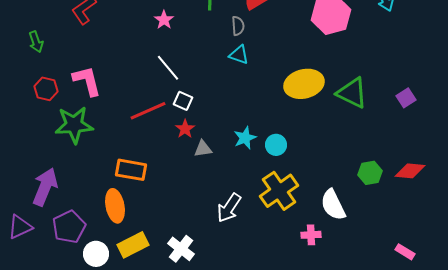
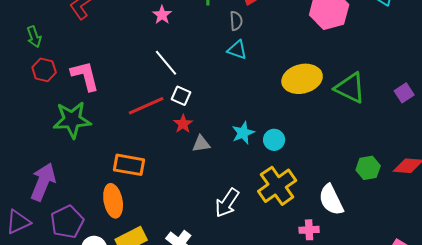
red hexagon: (46, 89) -> (44, 70), moved

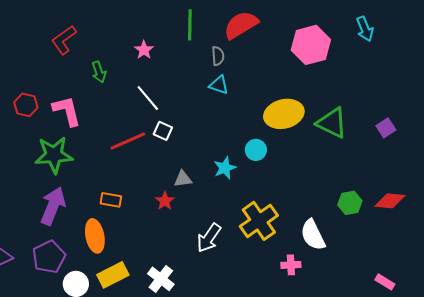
green arrow: (34, 37) -> (99, 72), moved
red star: (183, 124) -> (165, 201), moved
cyan circle: (274, 140) -> (256, 150), moved
orange rectangle: (129, 165) -> (111, 200), size x0.7
purple arrow: (43, 182) -> (53, 206), moved

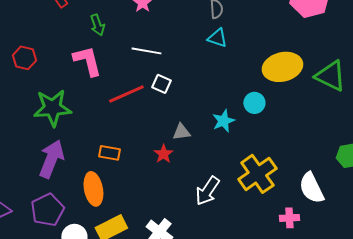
white line: (148, 98) -> (146, 51), turned -40
pink L-shape: (67, 111) -> (87, 61), moved

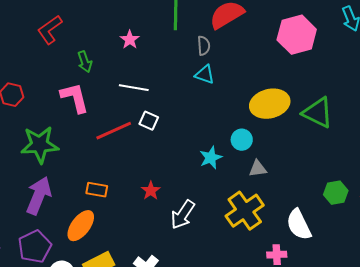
gray triangle: (181, 132) -> (258, 169), moved
orange ellipse: (93, 189) -> (81, 226), turned 48
white arrow: (207, 191) -> (183, 215), moved

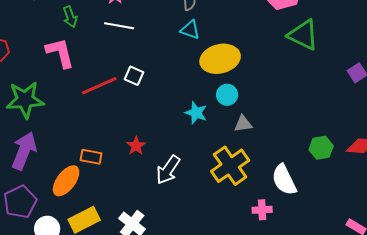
white line: (134, 88) -> (119, 26), moved
yellow ellipse: (270, 104) -> (220, 59), moved
green triangle: (318, 113) -> (303, 35), moved
cyan star: (211, 158) -> (196, 113), turned -30
orange rectangle: (97, 190) -> (91, 157), moved

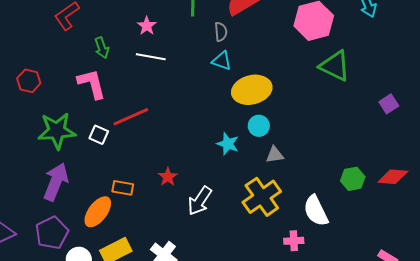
white square: (134, 76) -> (99, 135), moved

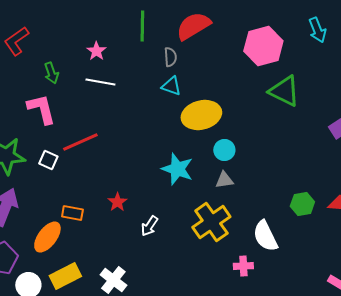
cyan circle: (259, 126) -> (224, 150), moved
cyan star: (228, 144) -> (177, 169), size x1.4
white arrow: (200, 201) -> (149, 226), size x0.7

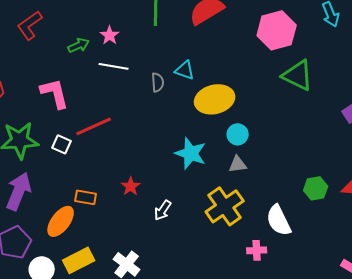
gray semicircle: (170, 57) -> (158, 82), moved
green arrow: (51, 73) -> (79, 45), moved, turned -95

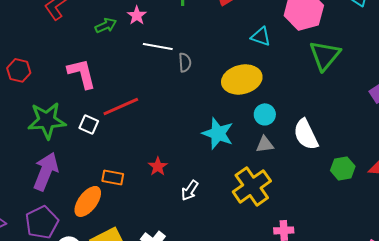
white line: (114, 66) -> (158, 46), moved
cyan triangle: (185, 70) -> (261, 36), moved
green triangle: (298, 75) -> (325, 55), turned 44
white semicircle: (279, 220) -> (306, 134), moved

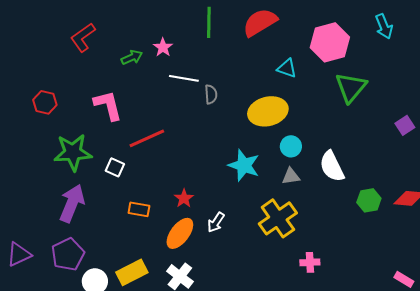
white square: (89, 124) -> (115, 167), moved
orange ellipse: (88, 201) -> (180, 233), moved

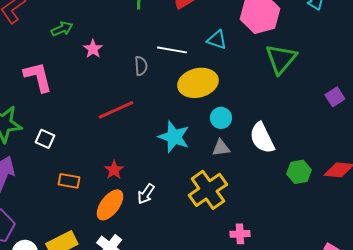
pink star: (163, 47) -> (93, 49), moved
white line: (184, 78) -> (172, 50), moved
red line: (147, 138) -> (116, 110), moved

